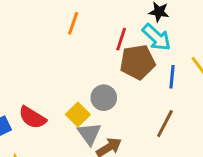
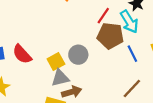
blue line: (172, 77) -> (132, 54), turned -48
brown line: (165, 124) -> (132, 88), moved
gray triangle: (89, 134) -> (60, 78), turned 36

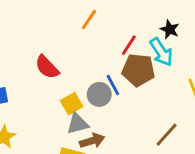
red semicircle: (22, 54) -> (47, 67), moved
blue line: (132, 54) -> (113, 85), moved

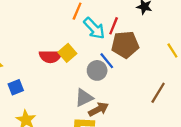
cyan arrow: (161, 52) -> (94, 28), moved
red semicircle: (47, 67) -> (50, 56), turned -35
yellow square: (72, 104) -> (67, 53), moved

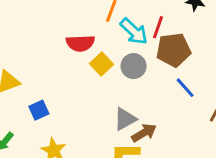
red semicircle: (50, 56) -> (80, 43), moved
blue line: (107, 61) -> (185, 88), moved
gray circle: (97, 70) -> (134, 66), moved

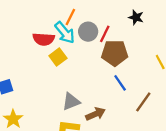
cyan arrow: (134, 31) -> (65, 33), moved
gray circle: (134, 66) -> (88, 32), moved
brown arrow: (144, 133) -> (95, 114), moved

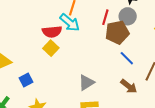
gray circle: (88, 32) -> (128, 16), moved
yellow square: (58, 57) -> (51, 48), moved
brown arrow: (95, 114) -> (129, 86), moved, turned 72

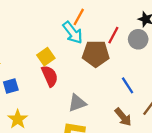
red semicircle: (52, 32) -> (50, 76), moved, turned -120
brown pentagon: (117, 32) -> (96, 54), moved

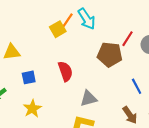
orange line: (79, 17) -> (67, 21), moved
cyan arrow: (73, 33) -> (87, 19), moved
yellow square: (46, 57) -> (58, 29), moved

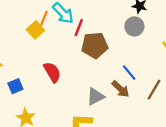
red line: (128, 39) -> (79, 28), moved
gray triangle: (89, 98) -> (95, 97), moved
brown arrow: (130, 115) -> (120, 89), moved

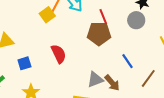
red line: (79, 28) -> (103, 17), moved, turned -49
brown arrow: (120, 89) -> (112, 83), moved

